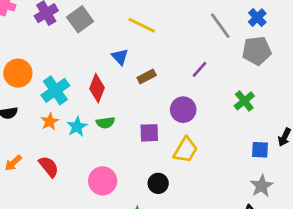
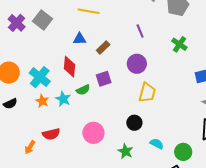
blue triangle: (120, 57) -> (80, 39), turned -32
purple line: (199, 69) -> (140, 31), turned -48
purple square: (149, 133) -> (104, 79), moved
orange arrow: (13, 163) -> (30, 147), moved
red semicircle: (49, 167) -> (51, 134), turned 132

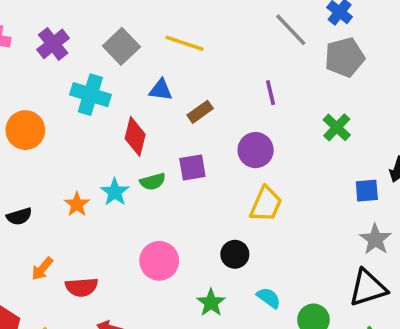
gray square: (42, 20) -> (121, 46), moved
cyan cross: (40, 77) -> (90, 95), moved, turned -30
orange star: (42, 101) -> (77, 204), moved
black semicircle: (10, 104) -> (19, 216), moved
red semicircle: (51, 134) -> (82, 287), moved

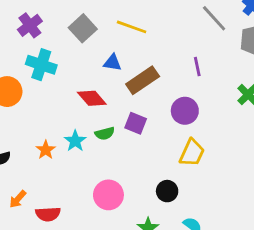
cyan cross: (90, 95) -> (41, 65), moved
brown rectangle: (200, 112) -> (143, 80), size x1.6
red diamond: (135, 136) -> (92, 98), turned -56
purple square: (192, 168) -> (136, 123), turned 30

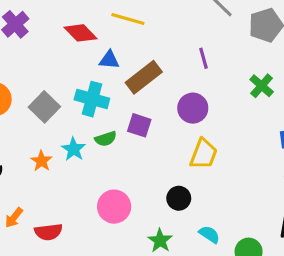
gray square: (83, 28) -> (44, 107), moved
cyan cross: (41, 65) -> (92, 99), moved
red diamond: (92, 98) -> (80, 33), moved

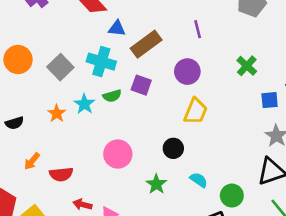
green cross: (262, 86) -> (247, 66), moved

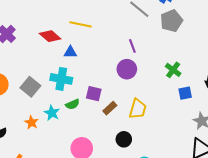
brown rectangle: (146, 44) -> (110, 108), moved, size x0.6
purple circle: (187, 72) -> (127, 69), moved
blue square: (270, 100) -> (185, 93), moved

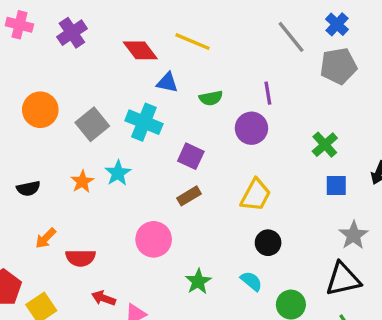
green semicircle: (72, 104) -> (211, 98), moved
brown rectangle: (110, 108) -> (189, 196), moved
black circle: (124, 139) -> (268, 243), moved

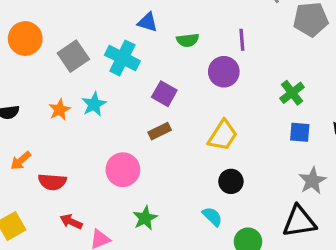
green star: (198, 281) -> (145, 218), moved

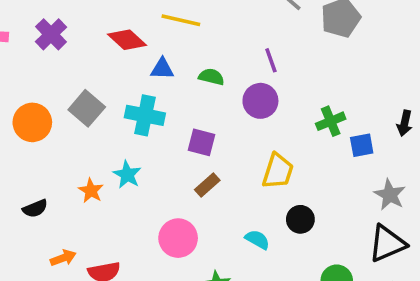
green semicircle: (188, 40) -> (211, 77), turned -145
gray square: (73, 56) -> (87, 108), moved
green cross: (292, 93) -> (331, 121), moved, turned 30
orange arrow: (21, 161) -> (63, 258), turned -145
cyan semicircle: (212, 217) -> (257, 240), moved

